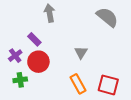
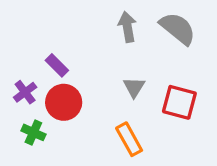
gray arrow: (50, 13) -> (127, 27), moved
green cross: (20, 80) -> (33, 132), turned 32
red square: (108, 85) -> (179, 102), moved

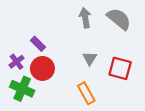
green cross: (33, 132) -> (22, 89), size x1.5

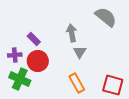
gray arrow: (85, 18) -> (72, 33), moved
purple cross: (17, 62) -> (15, 55), turned 32
red square: (120, 68) -> (113, 85), moved

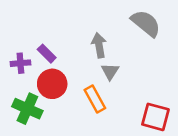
purple cross: (15, 55) -> (20, 63), moved
orange rectangle: (77, 83) -> (95, 99), moved

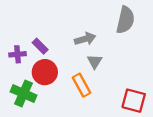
gray semicircle: (146, 23) -> (125, 20), turned 64
gray arrow: (99, 45) -> (85, 39), turned 84

